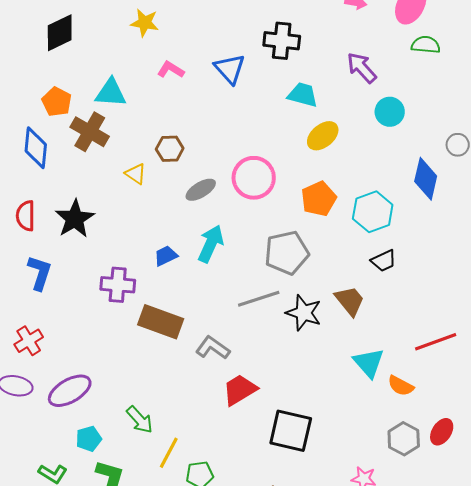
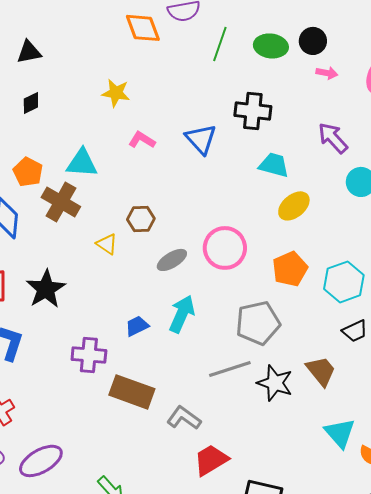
black diamond: (60, 33) -> (31, 103), size x0.6

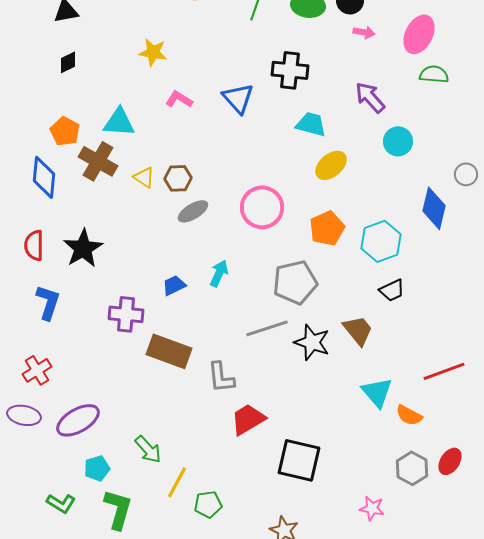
yellow triangle: (107, 244) -> (144, 177), moved
gray ellipse: (172, 260) -> (193, 211), moved
cyan arrow: (182, 314) -> (219, 273), size x0.7
gray L-shape: (184, 418) -> (221, 377), turned -132

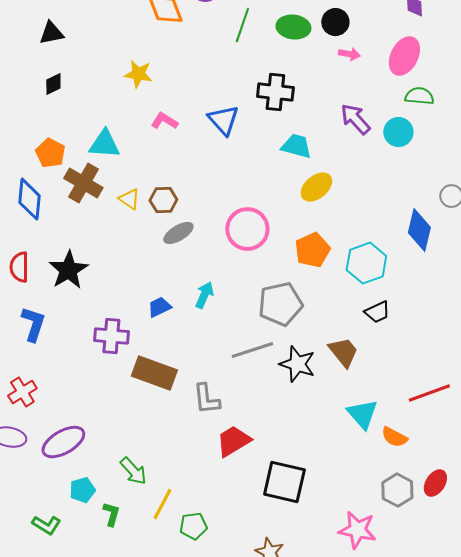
cyan circle: (398, 141) -> (398, 132), moved
pink star: (372, 508) -> (357, 530), size x1.5
green L-shape: (118, 509) -> (111, 514), moved, size x0.6

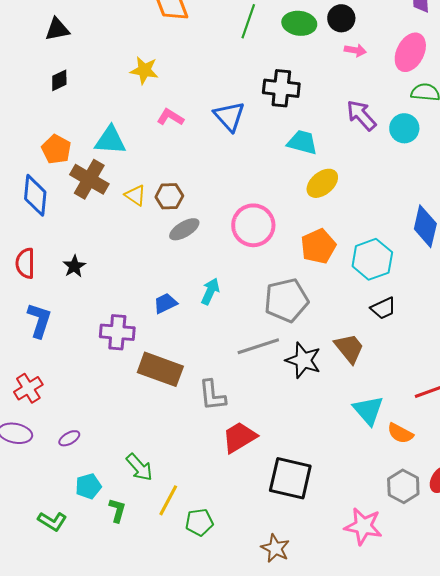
black star: (68, 270) -> (74, 266), size x0.6
purple ellipse: (63, 442) -> (69, 438), size x0.5

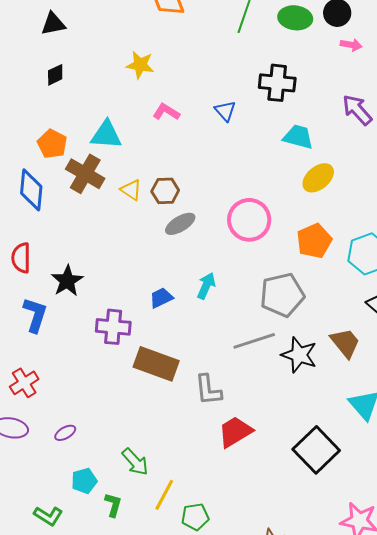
blue triangle: (229, 116) -> (225, 111), size x0.7
black star: (74, 266) -> (67, 281), moved, size x1.4
black square: (290, 478) -> (316, 450), moved, turned 33

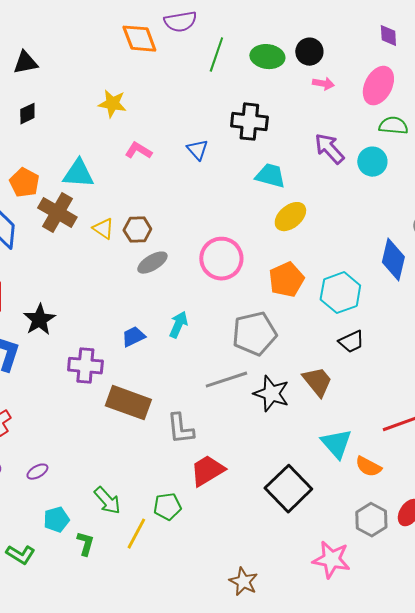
green pentagon: (195, 517) -> (167, 507), moved

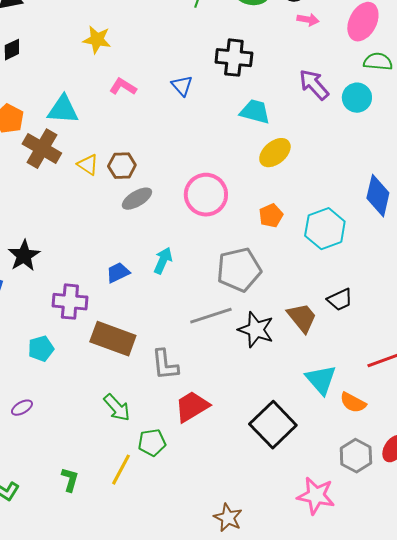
orange pentagon: (286, 280) -> (271, 216), size x0.7
black trapezoid: (351, 342) -> (340, 300), moved
green arrow: (107, 501) -> (117, 408), moved
cyan pentagon: (56, 520) -> (41, 349), moved

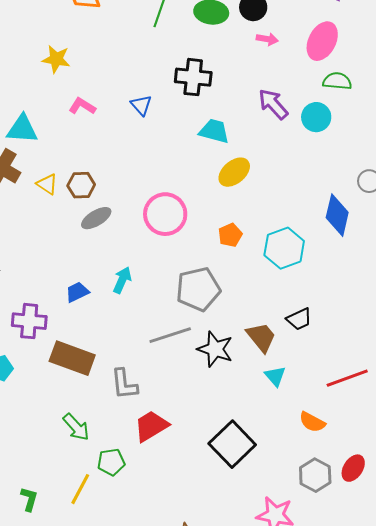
cyan triangle: (321, 380) -> (275, 376), moved, size x0.7

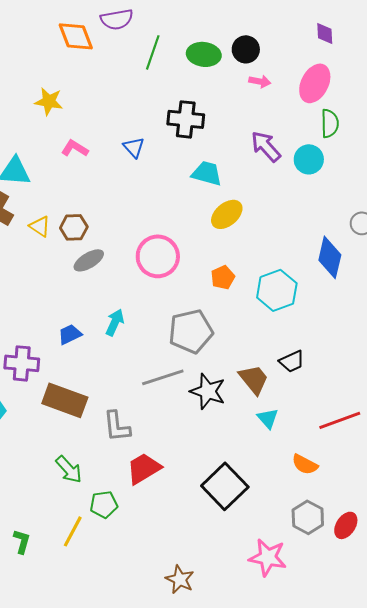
green semicircle: (337, 81) -> (330, 123), turned 84
red ellipse: (353, 468) -> (346, 525), moved

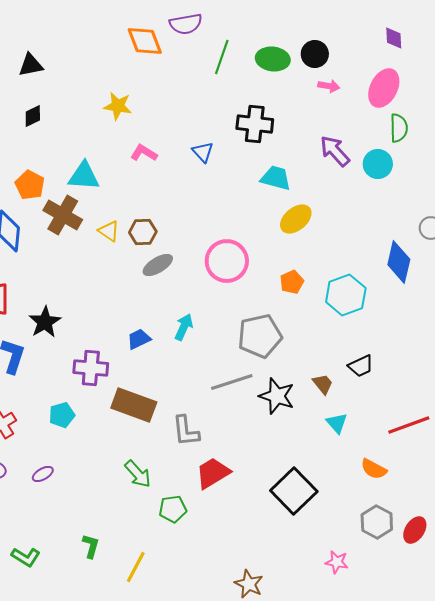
brown trapezoid: (254, 379) -> (323, 384), size x0.7
yellow line: (73, 531) -> (136, 567), moved
pink star: (268, 557) -> (337, 562), size x0.6

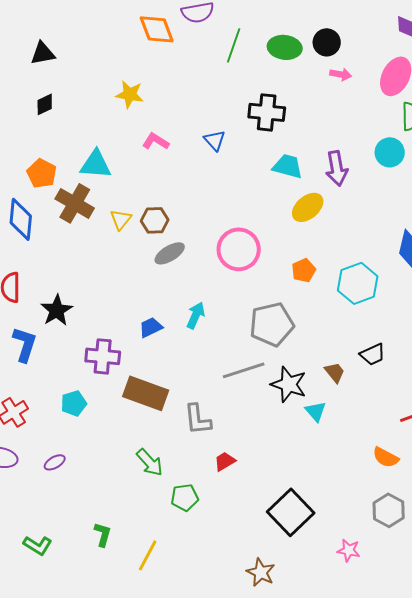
purple arrow: (335, 151) -> (337, 168), moved, turned -148
yellow triangle: (109, 231) -> (121, 219), turned 35
cyan triangle: (337, 423) -> (316, 411), moved
red trapezoid: (213, 473) -> (225, 461), size x0.6
black square: (294, 491) -> (291, 512), moved

